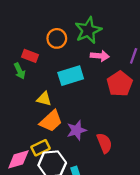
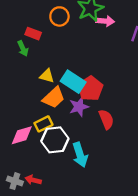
pink arrow: (100, 56) -> (105, 21), moved
cyan rectangle: (71, 76) -> (73, 82), moved, turned 50
red pentagon: (120, 84) -> (90, 88), moved

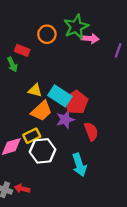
cyan arrow: (80, 155) -> (79, 165), moved

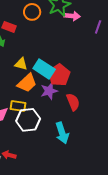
yellow rectangle: (32, 136) -> (18, 106), turned 35

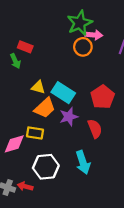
orange circle: (32, 12) -> (83, 47), moved
red pentagon: (59, 75) -> (103, 97), moved
white hexagon: (28, 120) -> (46, 167), moved

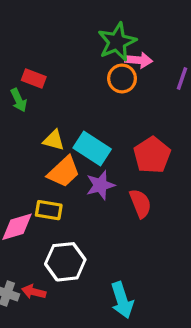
cyan arrow: (83, 162) -> (122, 300), moved

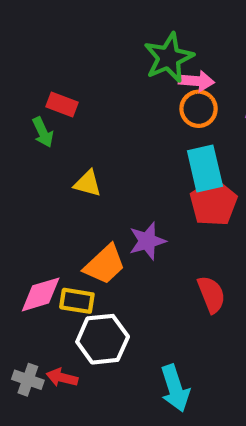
orange circle: (122, 78) -> (199, 109), moved
cyan rectangle: (92, 148) -> (205, 169), moved, turned 44
orange trapezoid: (64, 172) -> (105, 265), moved
red semicircle: (140, 203) -> (211, 294), moved
yellow rectangle: (49, 210) -> (77, 301), moved

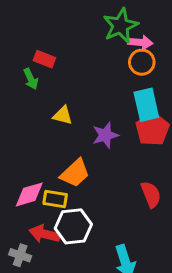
purple star: (147, 241) -> (105, 135), moved
red arrow: (62, 378) -> (44, 234), moved, size x1.4

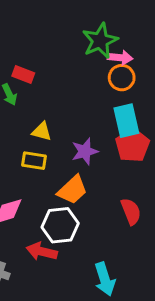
orange trapezoid: (75, 173) -> (72, 190), moved
yellow rectangle: (55, 199) -> (34, 161), moved
white hexagon: (73, 226) -> (60, 225), moved
red arrow: (44, 234) -> (42, 251), moved

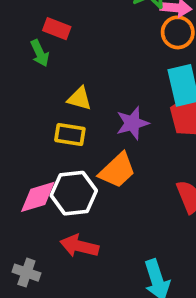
white hexagon: (60, 225) -> (74, 193), moved

